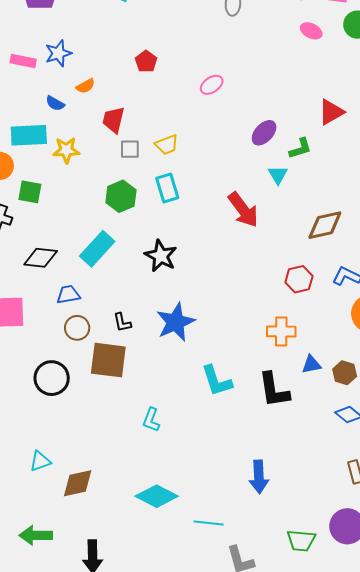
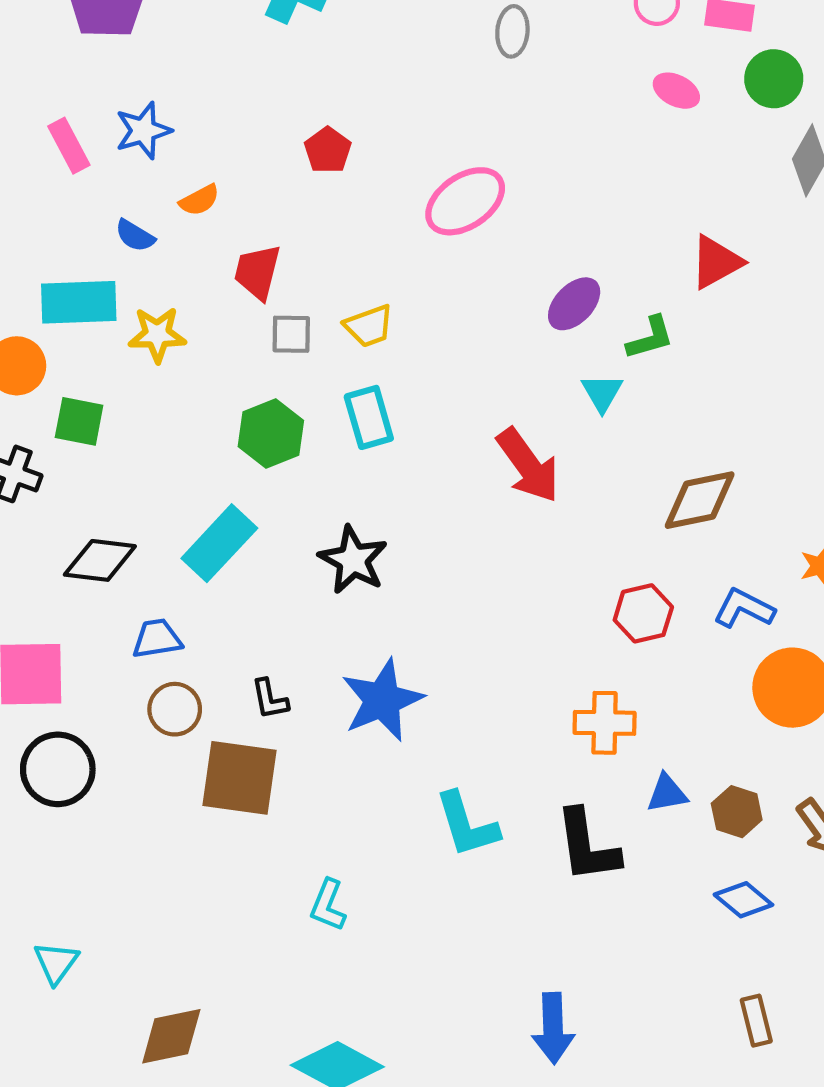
pink rectangle: (23, 61) -> (69, 146), turned 50
pink ellipse: (212, 85) -> (465, 201), size x1.6
black circle: (52, 378) -> (58, 769), moved
cyan triangle: (40, 461) -> (56, 963), moved, turned -35

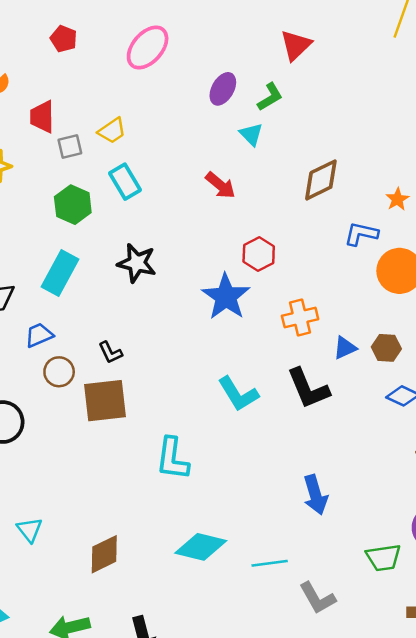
red arrow: (528, 465) -> (220, 185), size x0.7
red hexagon: (643, 613) -> (259, 254), moved
blue star: (382, 700) -> (226, 297), moved
cyan L-shape: (328, 905) -> (172, 459), size x1.5

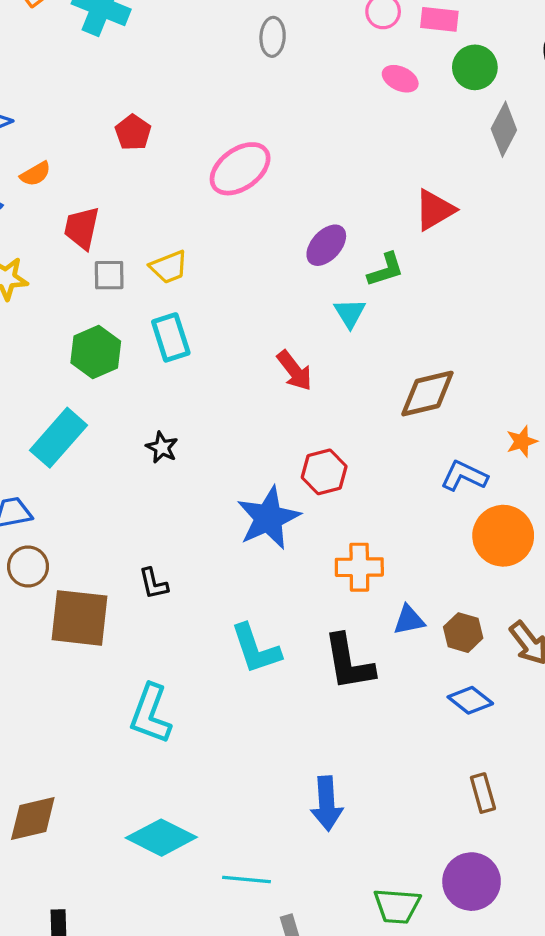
black star: (137, 263) -> (162, 447), size x0.6
black L-shape: (110, 353) -> (153, 584), moved

